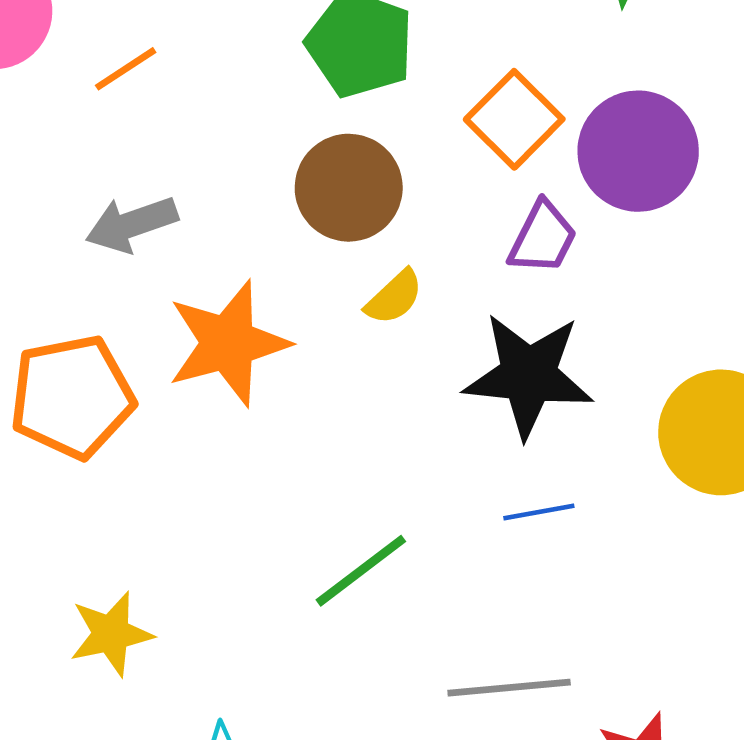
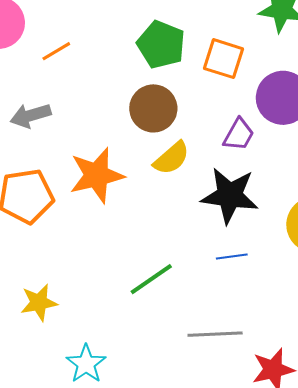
orange square: (514, 119) -> (224, 59), moved, turned -30
gray arrow: (132, 224) -> (31, 116), moved
yellow semicircle: (394, 297) -> (171, 158), size x1.4

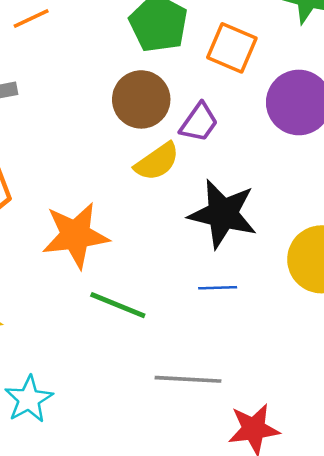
purple trapezoid: (239, 135) -> (199, 122), moved
orange star: (97, 175) -> (76, 235), moved
green line: (151, 279) -> (118, 305), turned 51

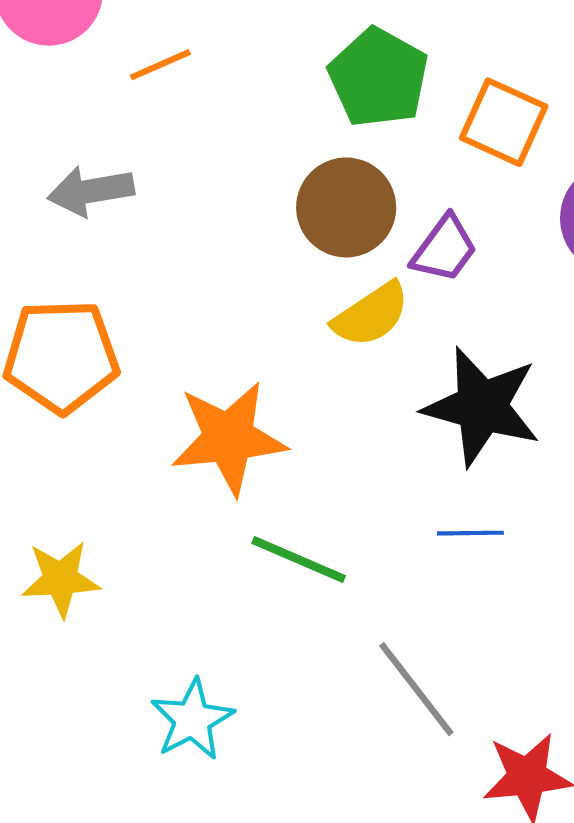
gray line: (188, 379) -> (416, 689), turned 48
cyan star: (29, 399) -> (192, 720), moved

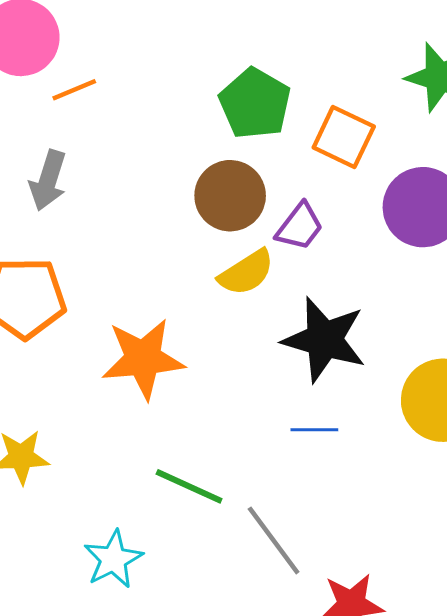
orange line: (160, 65) -> (74, 90), moved
gray arrow: (91, 191) -> (48, 180), turned -64
green line: (299, 559) -> (189, 486), moved

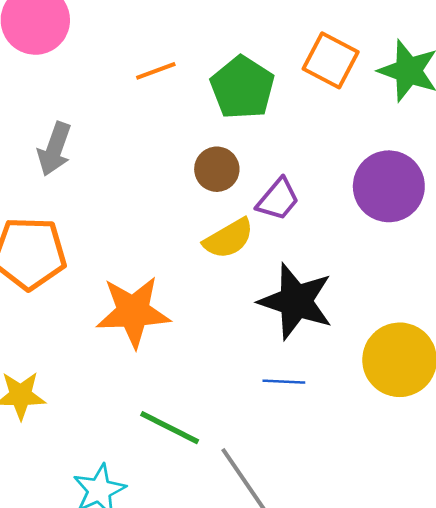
orange line: (74, 90) -> (156, 71), moved
orange square: (344, 137) -> (331, 60), moved
brown circle: (230, 196) -> (217, 169), size x0.7

